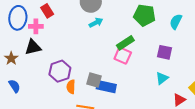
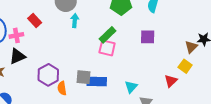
red rectangle: (47, 11) -> (35, 20), moved
cyan arrow: (96, 23) -> (75, 21), turned -48
cyan triangle: (162, 78) -> (131, 87), moved

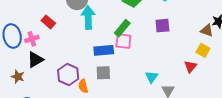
cyan arrow: (75, 21) -> (88, 17), size x1.6
brown triangle: (191, 47) -> (207, 30), turned -48
blue rectangle: (97, 82) -> (104, 50), moved

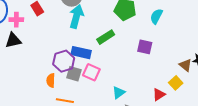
pink square: (123, 41) -> (91, 72), moved
purple hexagon: (68, 74) -> (64, 61), moved

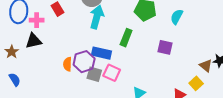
green rectangle: (106, 37) -> (126, 38), turned -36
orange semicircle: (51, 80) -> (67, 64), moved

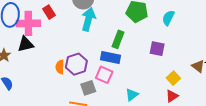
pink cross: (37, 20) -> (28, 23), size x1.6
blue rectangle: (101, 53) -> (111, 58), moved
gray square: (94, 74) -> (88, 88), moved, turned -35
yellow square: (196, 83) -> (173, 78), moved

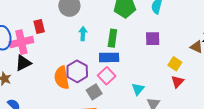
red rectangle: (49, 12) -> (39, 26), turned 32
cyan arrow: (88, 19) -> (83, 34), moved, size x0.6
orange semicircle: (60, 67) -> (62, 78), size x1.6
pink square: (104, 75) -> (107, 76), turned 36

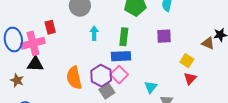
black triangle: (23, 63) -> (35, 64), turned 30
purple hexagon: (77, 71) -> (101, 76), moved

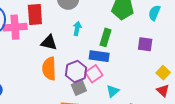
red rectangle: (50, 27) -> (35, 14), size x1.5
black triangle: (35, 64) -> (49, 43), moved
red triangle: (190, 78) -> (163, 91), turned -40
cyan triangle: (151, 87) -> (113, 91), moved

